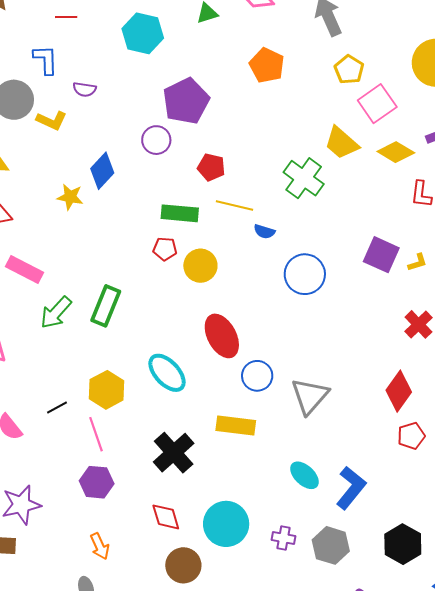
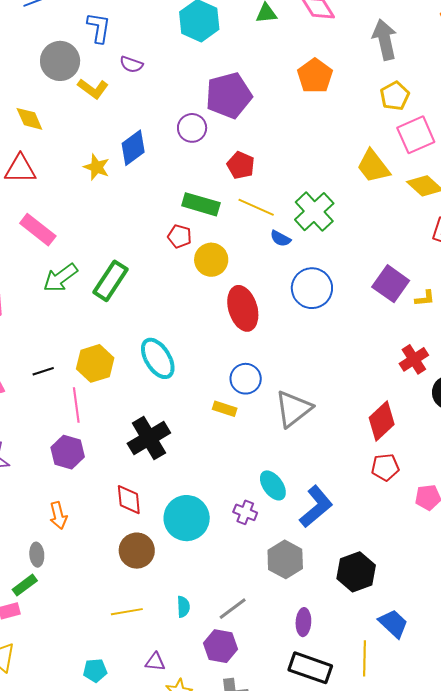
green cross: (304, 178) -> (314, 212), moved
red ellipse: (222, 336) -> (243, 308), moved
yellow rectangle: (236, 426) -> (225, 409), moved, size x0.6
purple cross: (284, 538) -> (245, 512), moved

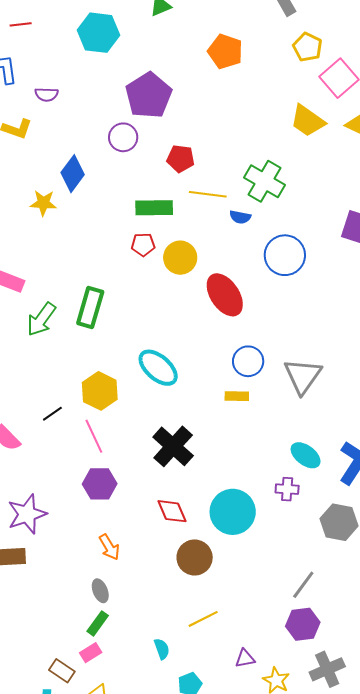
cyan semicircle: (183, 607) -> (162, 649), moved

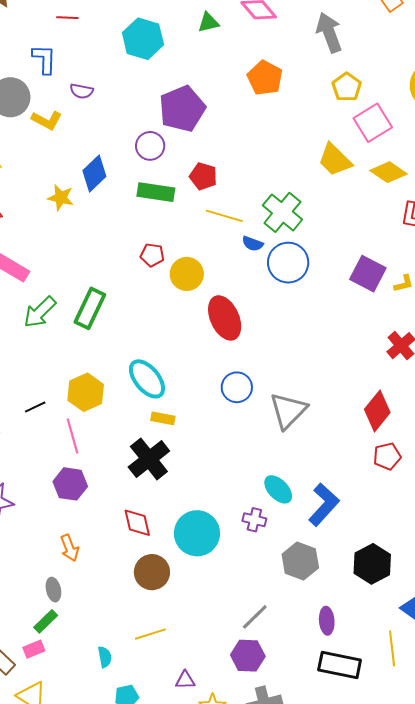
green rectangle: (154, 208) -> (156, 192), moved
blue circle: (285, 255) -> (288, 263), moved
yellow rectangle: (237, 396) -> (163, 418), moved

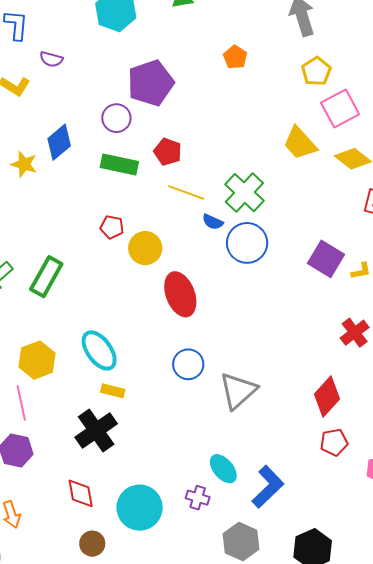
orange pentagon: (265, 78) -> (235, 57), size x0.7
brown circle: (152, 572) -> (92, 544), size x0.7

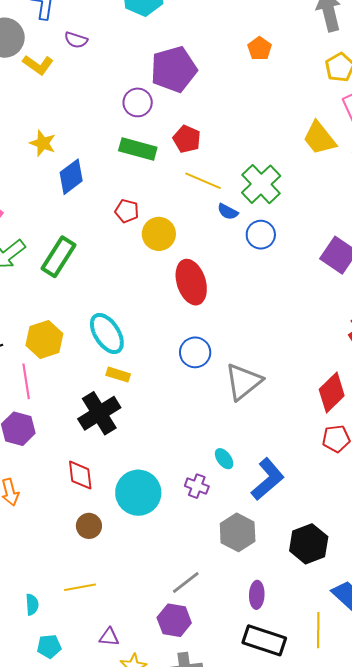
blue diamond: (59, 142) -> (71, 177), moved
blue circle: (247, 243) -> (261, 235), size x0.7
cyan ellipse: (223, 469) -> (224, 459), size x0.7

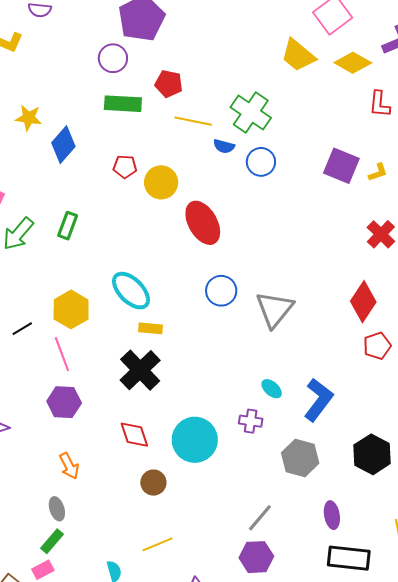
green rectangle: (58, 257) -> (68, 226), size x0.7

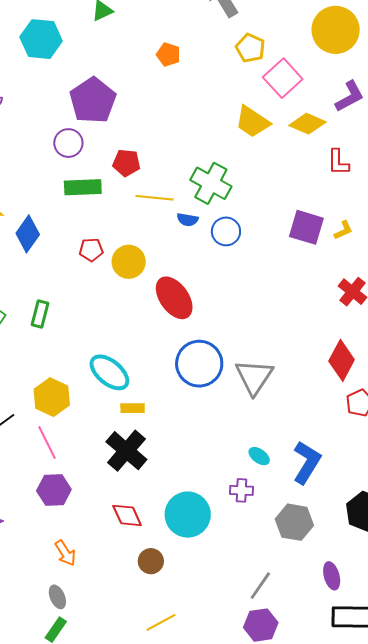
blue circle: (221, 291) -> (199, 364), size x1.5

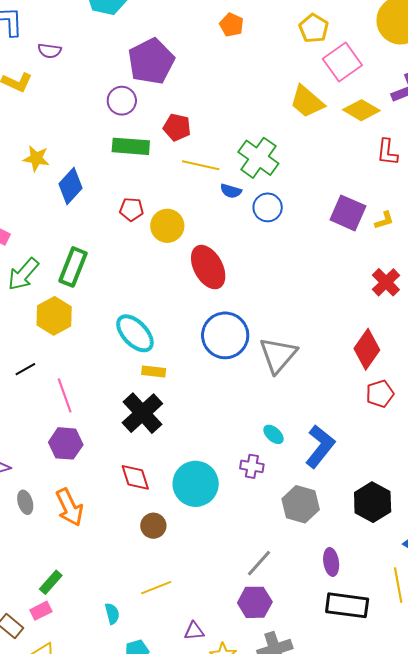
green rectangle: (40, 314) -> (73, 267), size x1.4
yellow hexagon: (52, 397) -> (54, 316), moved
orange arrow: (65, 553) -> (69, 507), size x1.4
gray ellipse: (57, 597) -> (25, 502), moved

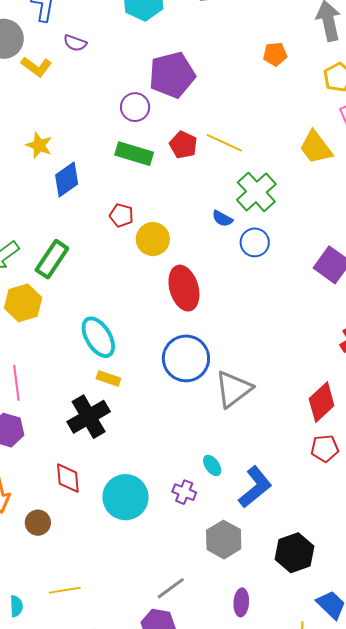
orange pentagon: (232, 25) -> (275, 54), moved, turned 30
yellow line: (201, 165) -> (224, 143), moved
brown circle: (153, 526) -> (38, 523), moved

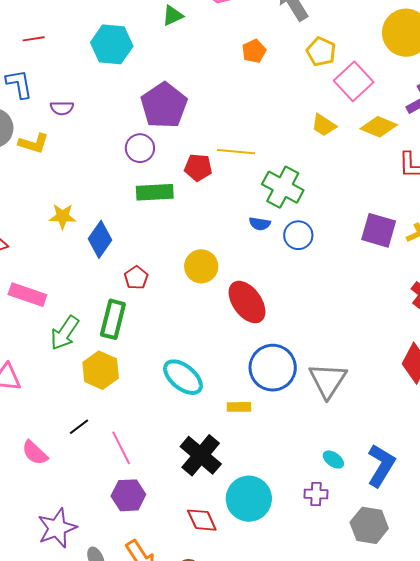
yellow trapezoid: (316, 147) -> (324, 125), size x0.7
red pentagon: (121, 215) -> (136, 278), moved, turned -30
yellow rectangle: (108, 379) -> (239, 407), moved
cyan circle: (125, 497) -> (249, 499), moved

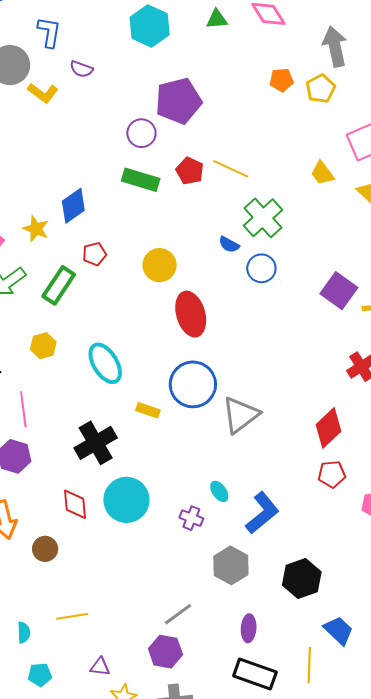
yellow pentagon: (321, 52) -> (321, 89), moved
yellow star: (63, 216) -> (36, 229), moved
yellow hexagon: (101, 370) -> (43, 346), moved, size x0.7

